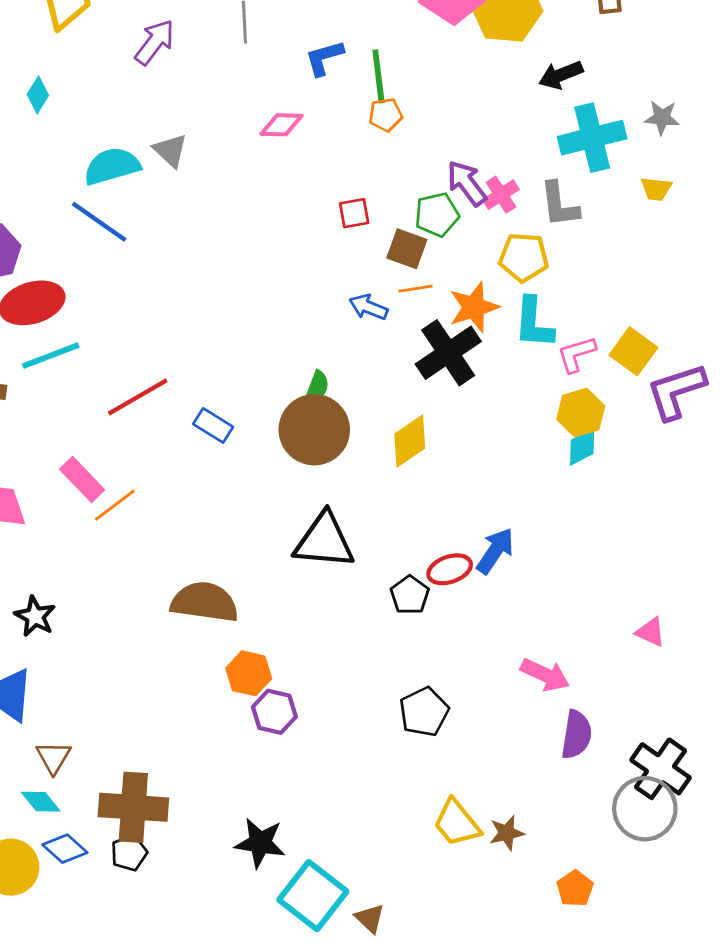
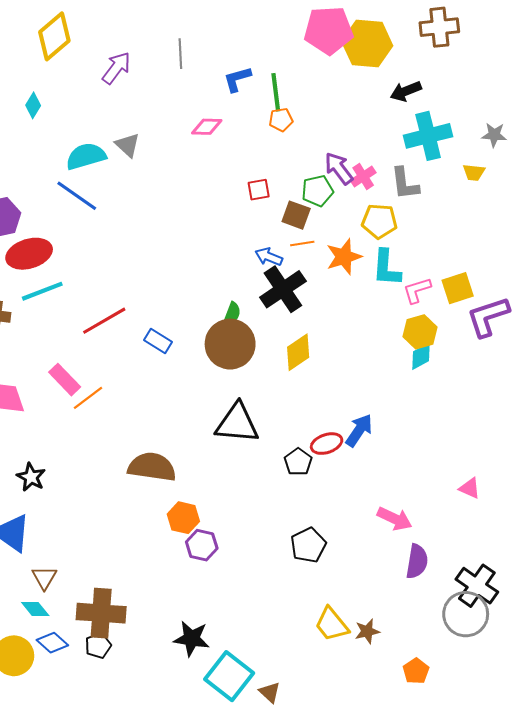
gray star: (662, 118) -> (494, 135), moved
yellow square: (633, 351) -> (458, 288), turned 36
black cross: (448, 353) -> (283, 289), moved

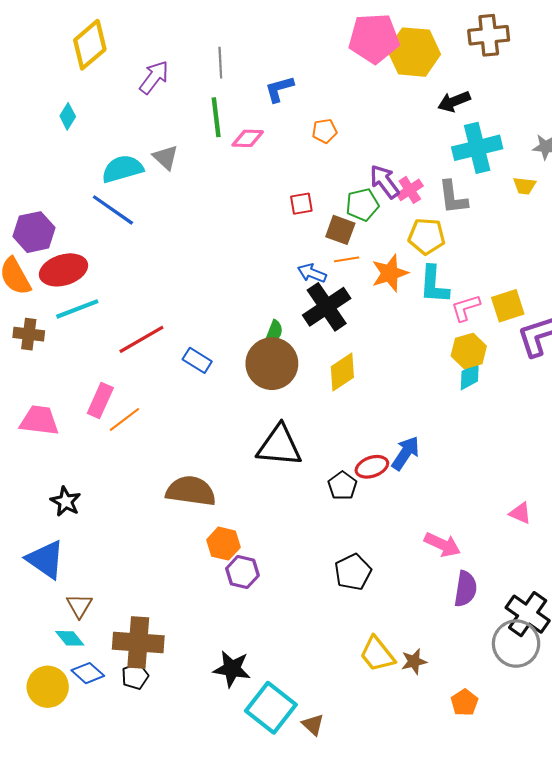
green line: (276, 92) -> (216, 117), moved
pink rectangle: (65, 380) -> (100, 400), turned 68

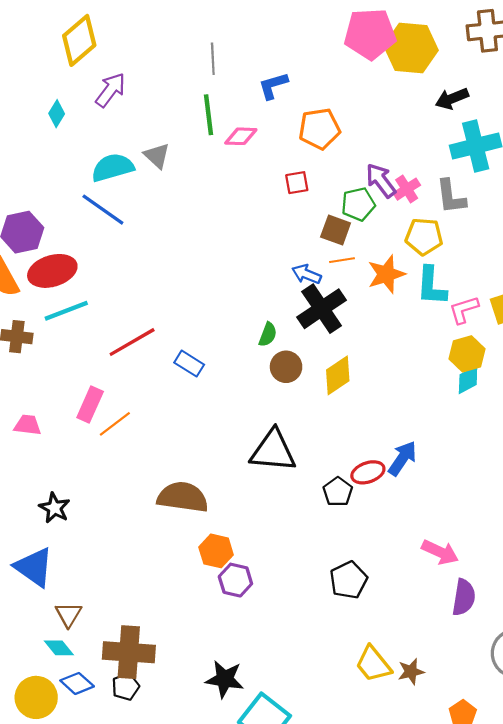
purple arrow: (154, 77) -> (110, 90), moved
orange pentagon: (325, 131) -> (319, 129), size x1.6
red square: (301, 204) -> (297, 183), moved
brown circle: (272, 364) -> (286, 367), moved, size x0.6
pink trapezoid: (39, 420) -> (28, 425), size x0.7

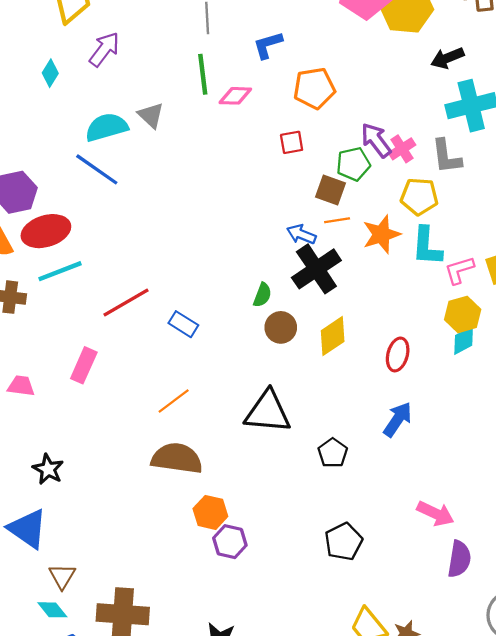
orange line: (115, 424) -> (174, 401), moved
red ellipse: (368, 472) -> (398, 354), moved, turned -56

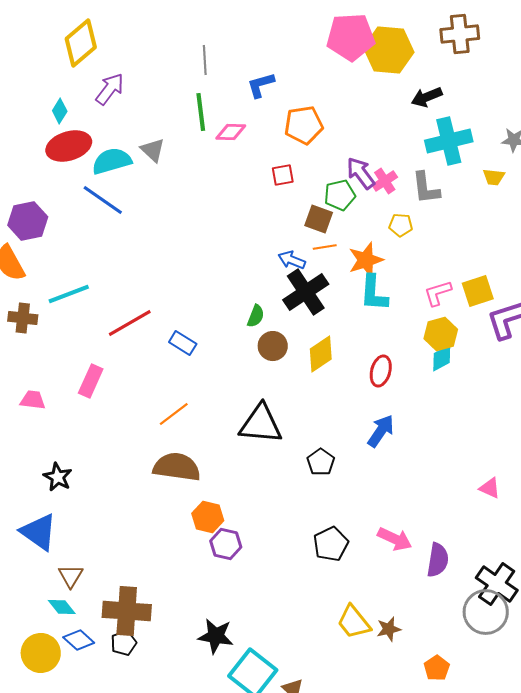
yellow pentagon: (419, 196) -> (401, 225), size x0.7
red ellipse: (46, 231) -> (69, 146), moved
cyan L-shape: (427, 246) -> (374, 293), moved
pink arrow: (435, 514) -> (395, 539), moved

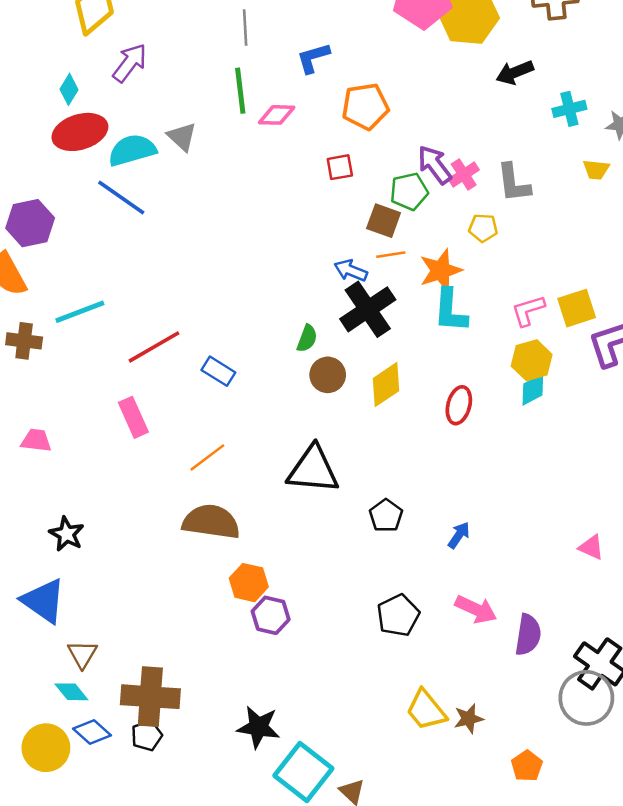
cyan cross: (449, 141) -> (569, 109), moved, size x0.6
pink rectangle: (91, 381) -> (133, 417), moved, turned -48
blue arrow: (381, 431) -> (459, 535), moved, size x0.7

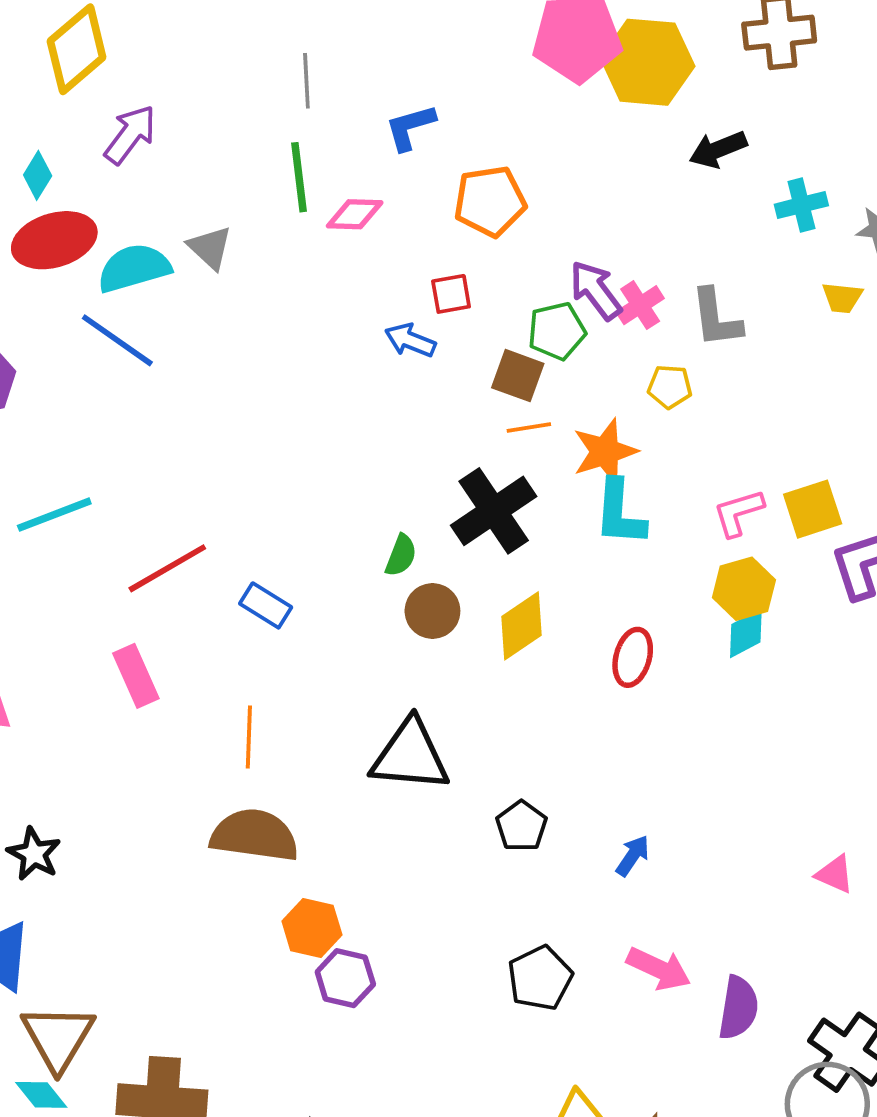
blue arrow: (351, 270) -> (410, 340), moved
orange line: (207, 457) -> (249, 737), turned -51
brown triangle: (82, 654) -> (58, 1037), size x1.6

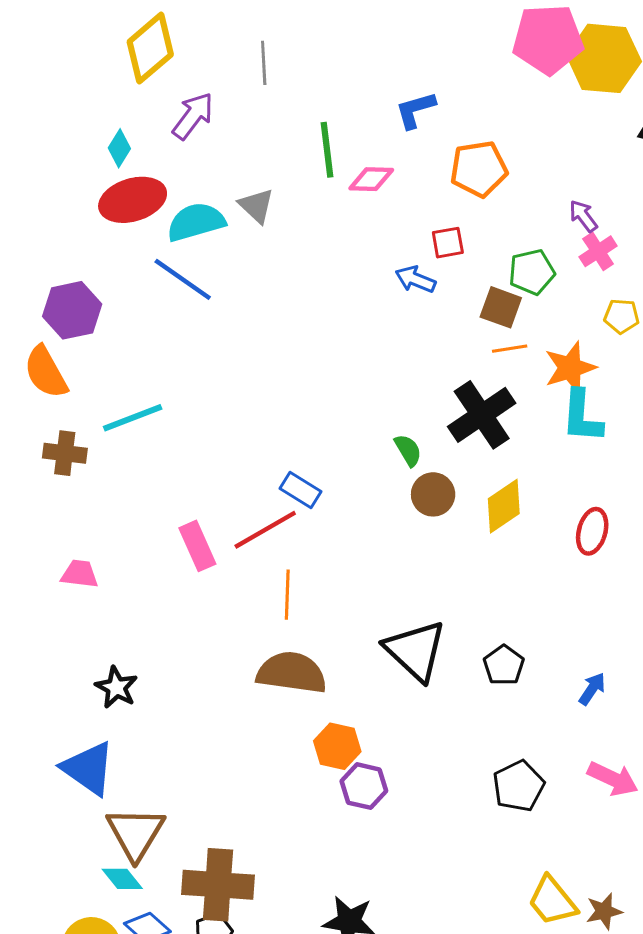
gray line: (306, 81) -> (264, 63), moved
purple arrow: (596, 290) -> (583, 216), moved, size x0.7
green semicircle: (401, 555) -> (408, 450), turned -52
red line: (167, 568) -> (265, 530), moved
black triangle: (410, 756) -> (415, 651), moved, turned 38

